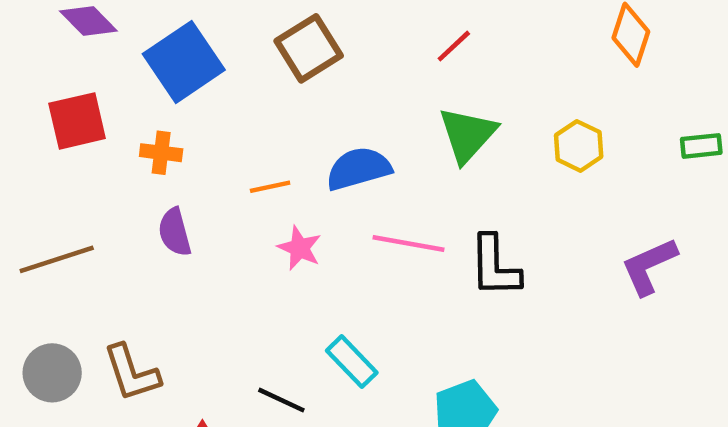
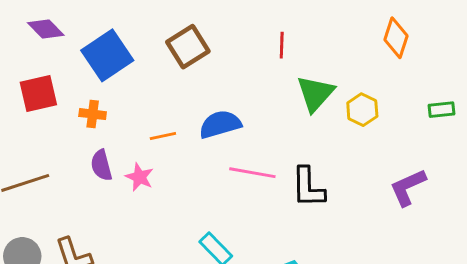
red line: (454, 46) -> (282, 45), turned -45
green triangle: (467, 135) -> (315, 93), moved
pink star: (300, 248) -> (139, 177), moved

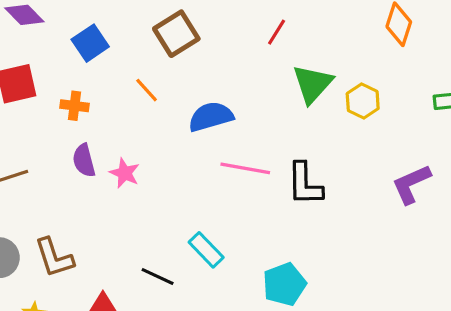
red line: (282, 45) -> (277, 32), turned 30
blue square: (107, 55) -> (90, 43), size x0.7
orange line: (163, 136) -> (147, 90), moved, turned 60

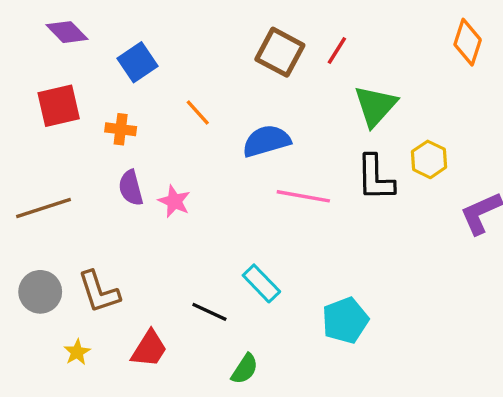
brown square: (176, 34) -> (280, 52), moved, turned -30
yellow hexagon: (363, 101) -> (429, 159), moved
black L-shape: (305, 184) -> (375, 178), moved

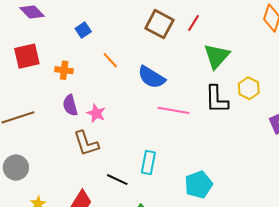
blue square: (137, 62) -> (83, 30), moved, size x0.7
blue semicircle: (266, 141) -> (151, 77), turned -132
cyan rectangle: (261, 283) -> (148, 163), turned 55
brown L-shape: (99, 292) -> (86, 143), moved

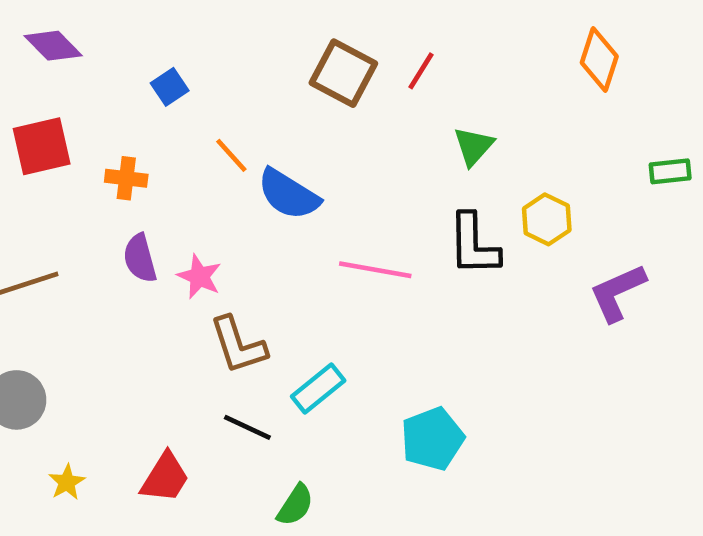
green triangle: (217, 56) -> (474, 146), size x0.7
blue semicircle: (151, 77) -> (288, 194), moved
brown L-shape: (86, 143) -> (238, 345), moved
cyan rectangle: (148, 163) -> (318, 389), turned 40

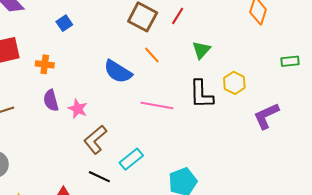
orange line: (231, 155) -> (152, 55), moved
brown L-shape: (238, 345) -> (95, 140), turned 68

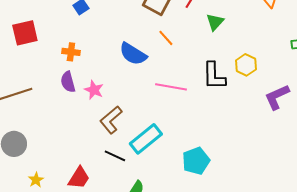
green triangle: (201, 50) -> (215, 22), moved
orange cross: (45, 64) -> (71, 52), moved
cyan rectangle: (131, 159) -> (146, 139), size x1.4

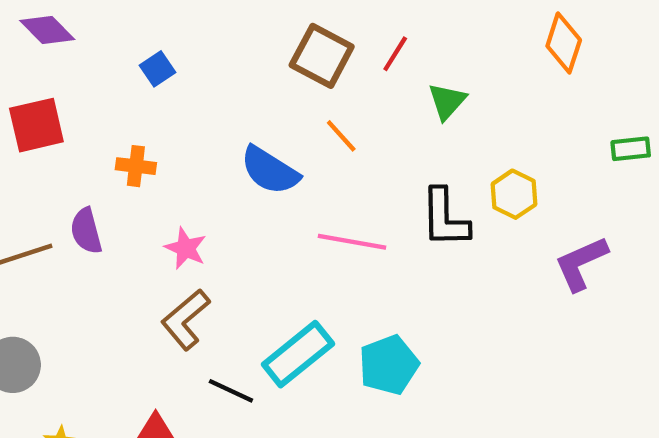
purple semicircle: (68, 82) -> (86, 231), moved
brown L-shape: (111, 120) -> (186, 320), moved
cyan pentagon: (196, 161) -> (389, 365), moved

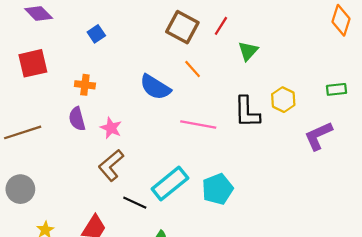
orange diamond: (564, 43) -> (341, 20), moved
green rectangle: (631, 149) -> (336, 89), moved
purple semicircle: (86, 231) -> (77, 119), moved

